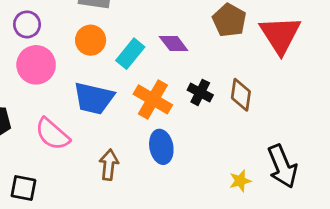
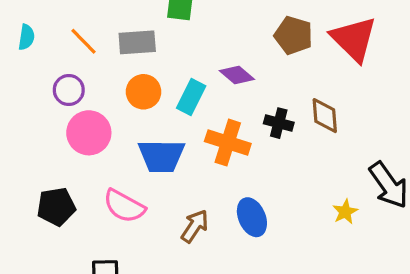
blue ellipse: (161, 147) -> (252, 217), moved
brown arrow: (109, 165) -> (195, 226), turned 40

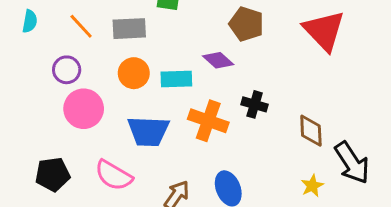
brown pentagon: (293, 35) -> (246, 24), moved
cyan rectangle: (191, 97) -> (176, 79), turned 60
brown diamond: (325, 116) -> (311, 131), moved

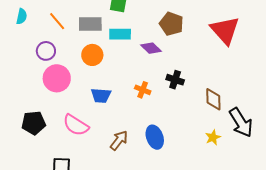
cyan rectangle: (176, 79) -> (120, 34), moved
orange cross: (208, 121) -> (143, 90), size x0.6
blue trapezoid: (148, 131) -> (101, 96), size x0.7

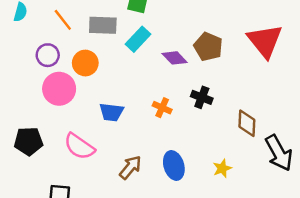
brown pentagon: (171, 24) -> (208, 47), moved
cyan rectangle: (120, 34) -> (138, 39), turned -50
orange circle: (92, 55) -> (85, 63), moved
yellow star: (213, 137) -> (222, 168), moved

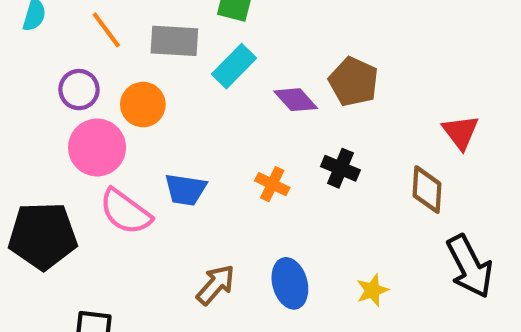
red triangle: (265, 41) -> (461, 132), moved, size x0.6
brown diamond: (247, 123) -> (427, 190), moved
black pentagon: (29, 141) -> (43, 236), size x1.4
pink semicircle: (79, 146) -> (125, 212), moved

